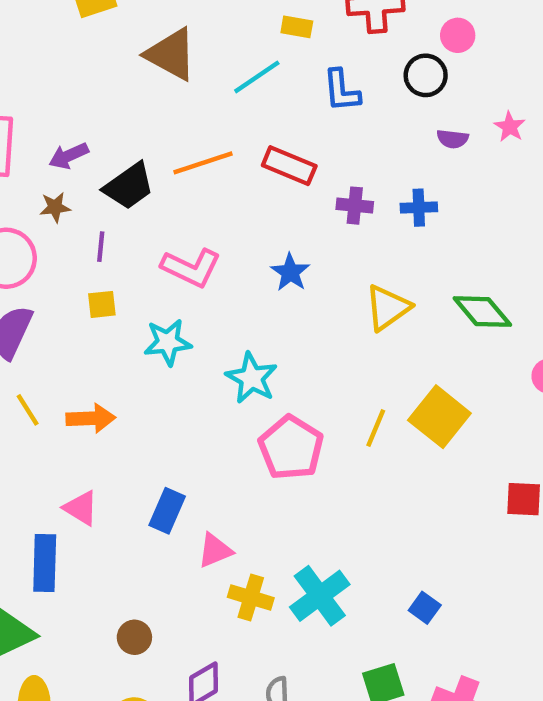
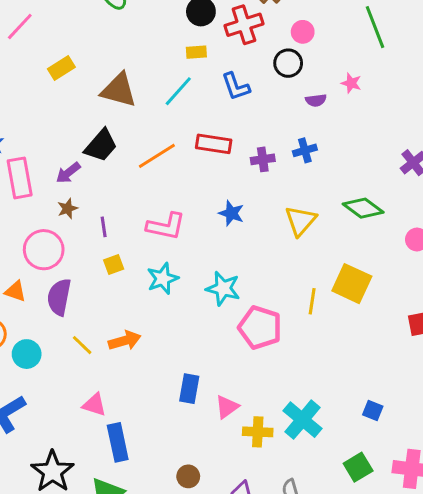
black trapezoid: (129, 186) -> (101, 146), moved
pink triangle: (81, 508) -> (94, 405), moved

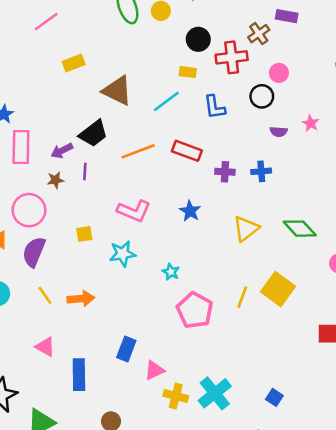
purple line: (104, 227) -> (85, 172), moved
cyan star: (223, 288) -> (171, 272), size x0.6
blue rectangle: (118, 442) -> (79, 375), moved

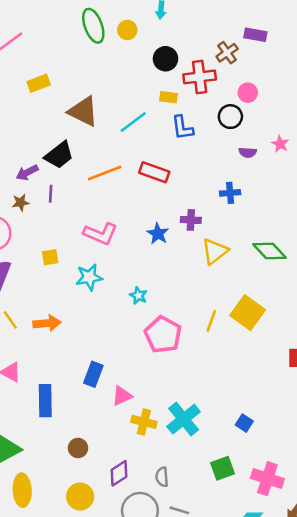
yellow rectangle: (188, 72) -> (168, 97), moved
purple cross: (225, 172) -> (191, 220), moved

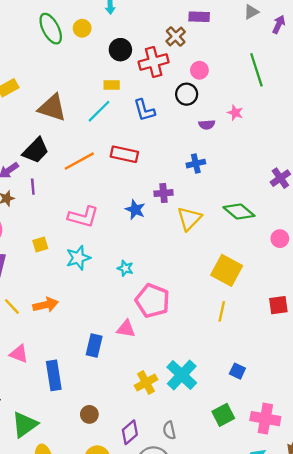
yellow rectangle: (168, 97) -> (112, 85), moved
yellow line: (211, 321) -> (222, 311), moved
pink triangle: (122, 396) -> (126, 329), moved, turned 42
yellow cross: (144, 422) -> (146, 383), turned -35

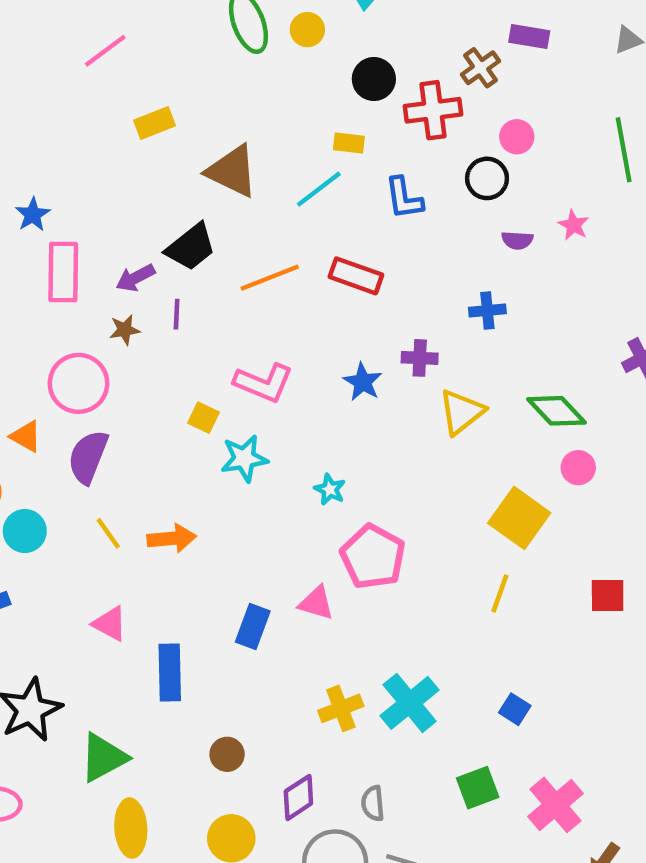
pink circle: (280, 239) -> (578, 468), moved
yellow square: (40, 244) -> (203, 418), moved, turned 35
pink cross: (265, 419) -> (556, 805), turned 32

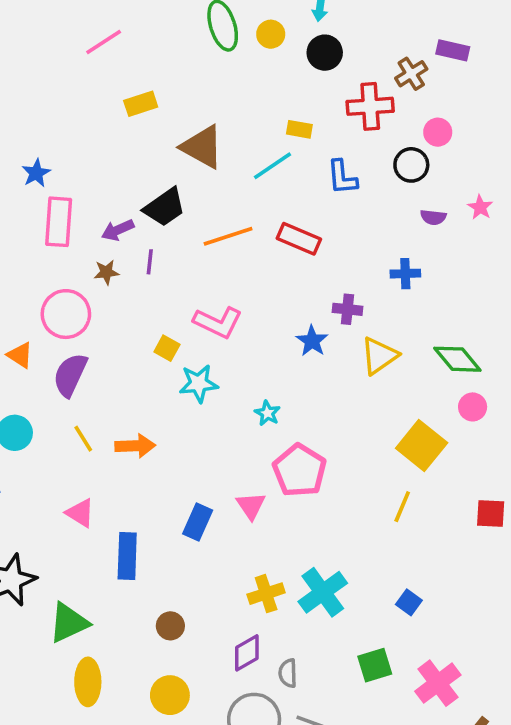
black circle: (374, 79) -> (325, 53), moved
blue star: (363, 382) -> (312, 341), moved
pink triangle: (316, 603) -> (251, 506), turned 36
purple diamond: (298, 797) -> (247, 653), moved

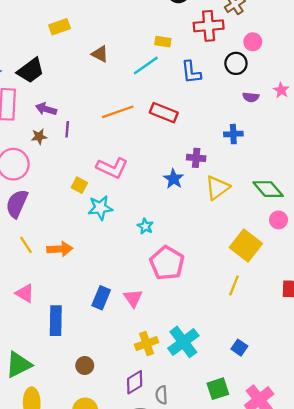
brown triangle: (202, 147) -> (100, 54), size x0.6
black trapezoid: (165, 207) -> (31, 70), moved
purple arrow: (118, 230) -> (46, 109), turned 42
pink triangle: (251, 506) -> (133, 298), moved

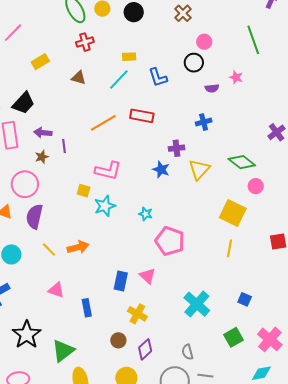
red cross: (209, 26) -> (85, 42), moved, size x0.7
blue rectangle: (56, 321) -> (87, 308), size x0.7
yellow cross: (146, 343) -> (137, 314), moved, turned -30
purple diamond: (135, 382) -> (145, 349), moved

